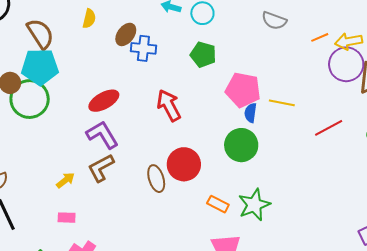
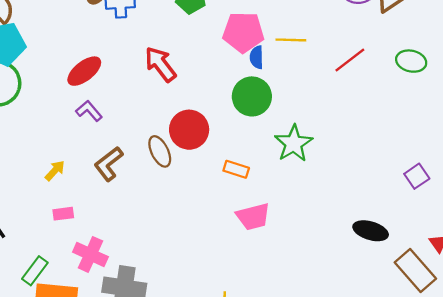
purple L-shape: (102, 135) -> (89, 111), size x0.7
brown L-shape: (101, 168) -> (109, 164), moved
green star: (254, 205) -> (294, 143), moved

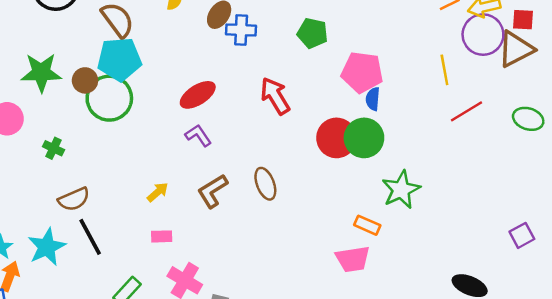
yellow line: (291, 40) -> (444, 70), moved, turned 72
red circle: (189, 130) -> (337, 138), moved
orange rectangle: (236, 169) -> (367, 225), moved

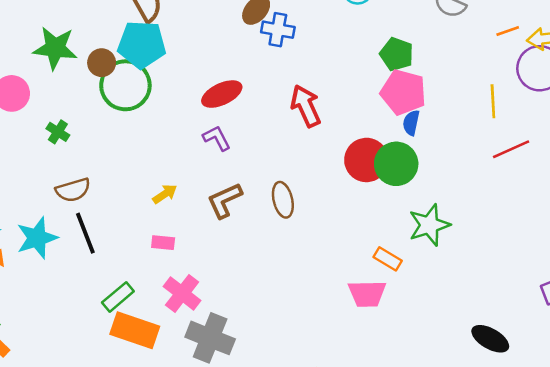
green pentagon: (312, 33) -> (397, 54), moved

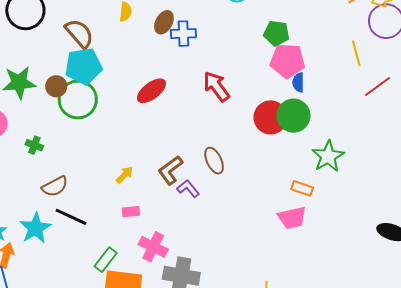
purple L-shape: (217, 138) -> (188, 189), moved
black line: (85, 233) -> (71, 217), turned -32

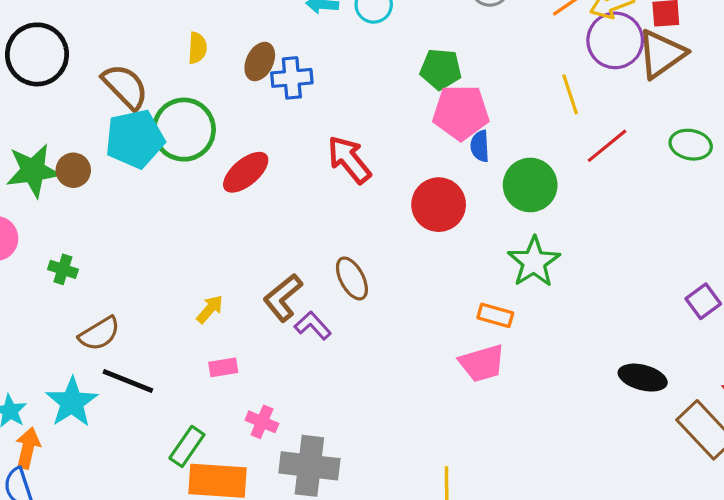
brown circle: (56, 86) -> (73, 170), moved
green circle: (78, 100) -> (184, 130), moved
green circle: (293, 116) -> (530, 185), moved
pink cross: (153, 247) -> (262, 422), size x0.7

